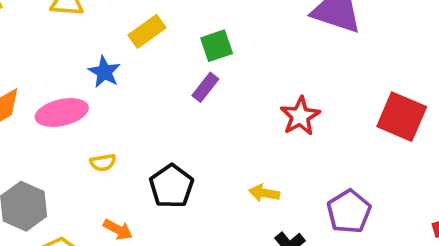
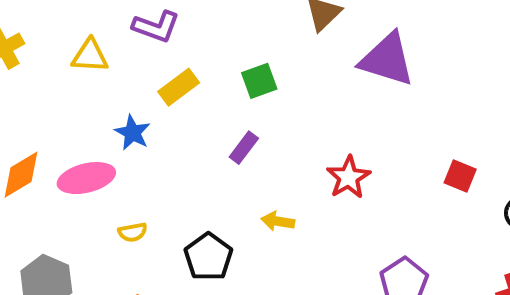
green square: (217, 46) -> (259, 81), moved
red square: (402, 117) -> (460, 176), size x0.6
yellow arrow: (264, 193) -> (278, 221), moved

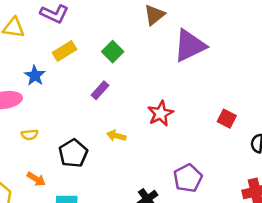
purple triangle: (387, 60) -> (190, 46), turned -48
green square: (259, 81) -> (113, 52), turned -30

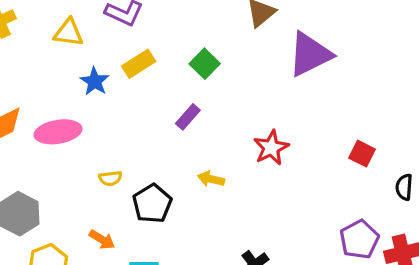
blue star: (35, 76) -> (95, 81), moved
yellow semicircle: (30, 135) -> (110, 178), moved
purple pentagon: (188, 178) -> (359, 239), moved

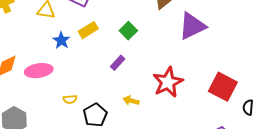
red star: (271, 148) -> (168, 82), size x1.4
red square: (362, 154) -> (223, 87), size x1.8

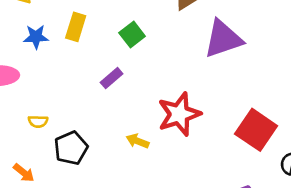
yellow rectangle: (88, 30) -> (76, 27), turned -48
blue star: (61, 40) -> (36, 37), turned 30
yellow arrow: (131, 101) -> (138, 141), moved

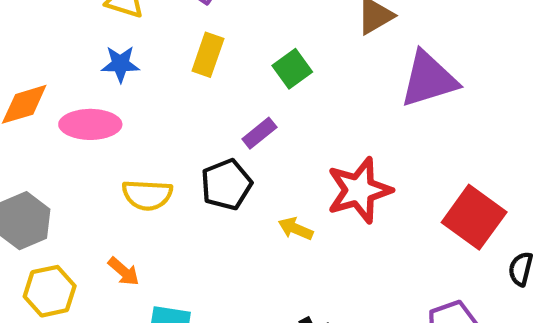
blue star: (36, 37) -> (120, 64), moved
yellow semicircle: (38, 121) -> (147, 195), size x1.6
black pentagon: (71, 148) -> (226, 185), moved

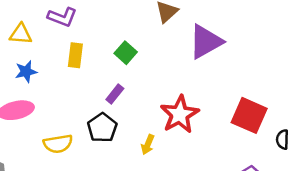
yellow arrow: (296, 229) -> (148, 145), turned -78

